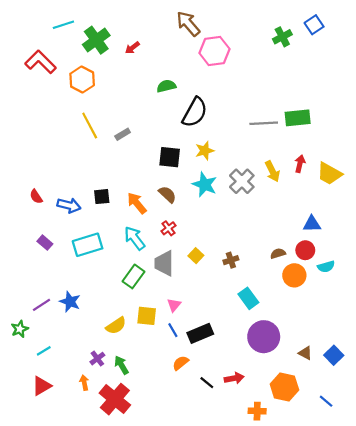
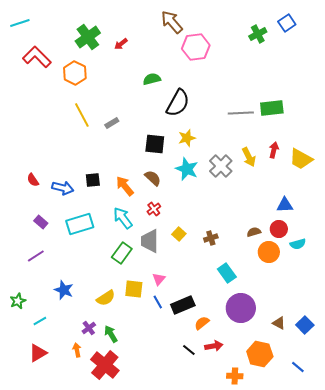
cyan line: (63, 25) -> (20, 23), moved
blue star: (70, 302) -> (64, 290), moved
purple line: (42, 305) -> (36, 256), moved
orange semicircle: (181, 363) -> (202, 323), moved

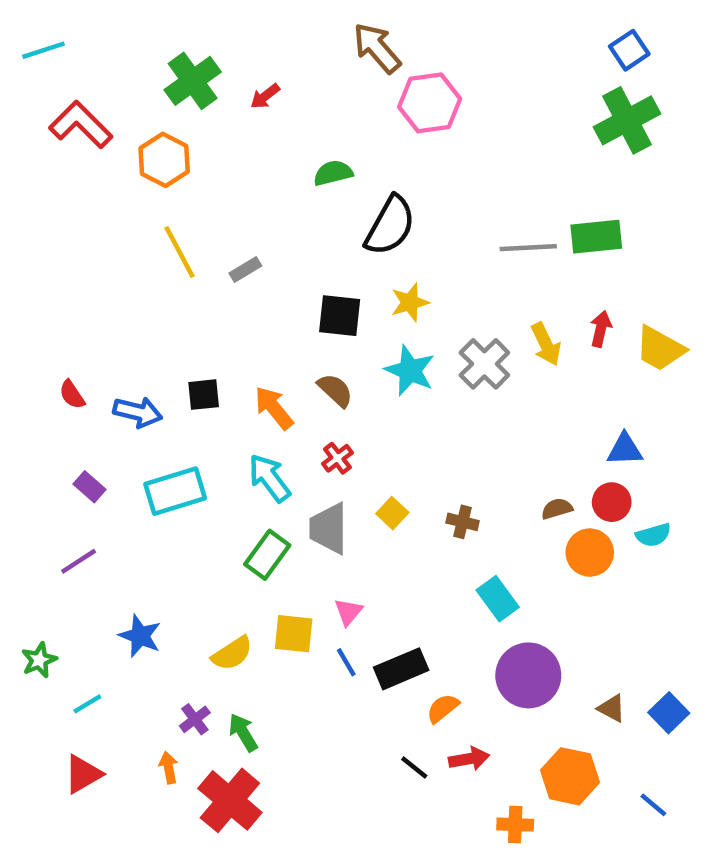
green cross: (258, 34) -> (627, 120), moved, size x1.6
brown cross: (211, 238) -> (463, 522), turned 32

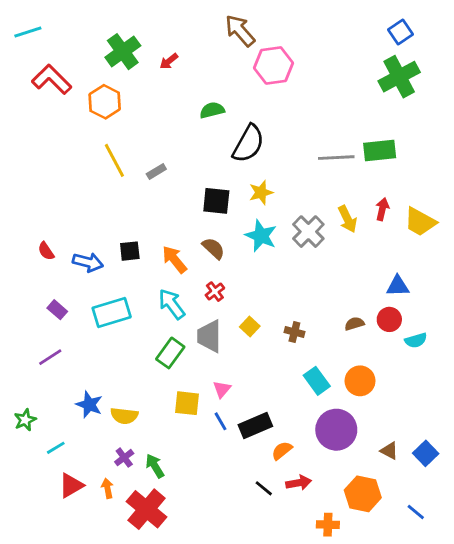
orange circle: (590, 553) -> (360, 381), moved
yellow semicircle: (232, 653) -> (124, 416), moved, turned 40
red triangle: (83, 774) -> (71, 485), moved

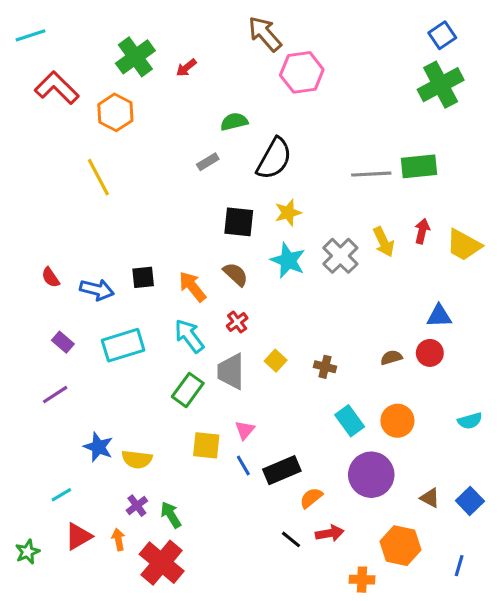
yellow line: (114, 160) -> (98, 177), moved
gray rectangle: (156, 172) -> (208, 162), moved
cyan semicircle: (416, 340) -> (470, 421), moved
green star: (25, 420) -> (27, 552), moved
blue line: (416, 512) -> (459, 566), turned 66

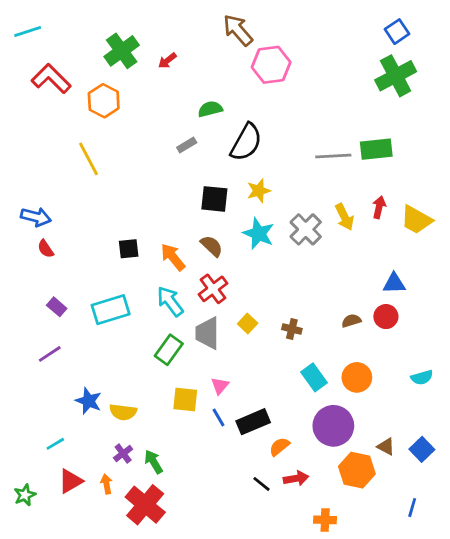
blue arrow: (97, 290) -> (36, 217), moved
red cross: (237, 322) -> (213, 289), size x1.5
orange hexagon: (401, 546) -> (357, 470), moved

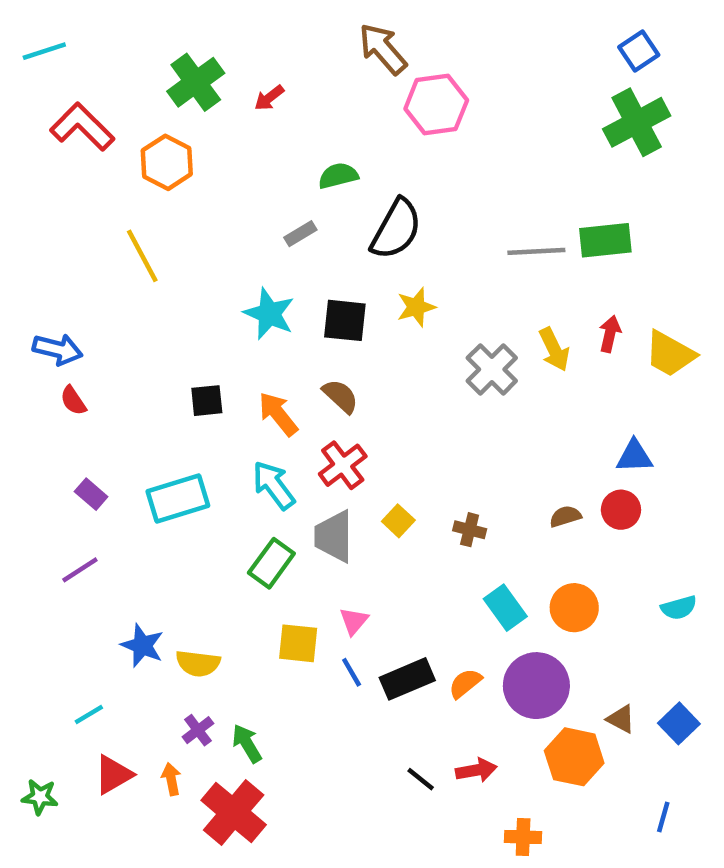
cyan star: (259, 234) -> (269, 314), moved
orange semicircle: (279, 447) -> (465, 683), moved
green star: (25, 495) -> (40, 797), turned 30

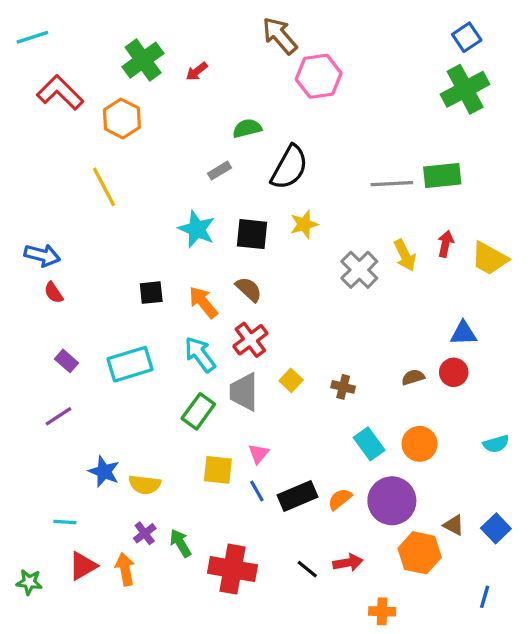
cyan line: (89, 715) -> (65, 522), turned 35
orange arrow: (171, 779) -> (125, 569), size x1.4
red cross: (234, 813) -> (232, 569), moved, turned -30

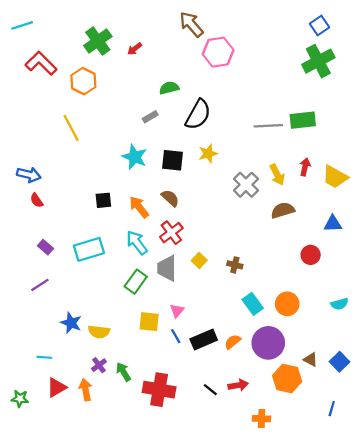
blue triangle: (463, 333) -> (333, 224), moved
brown semicircle: (413, 377) -> (283, 210), moved, size x1.5

